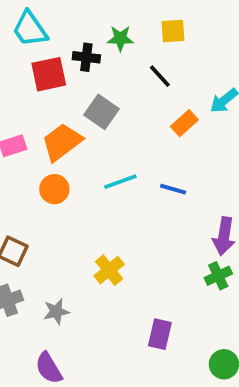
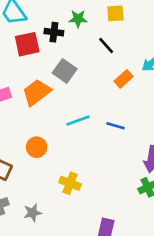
orange circle: (54, 189) -> (37, 147), moved
yellow cross: (109, 270) -> (70, 183), turned -30

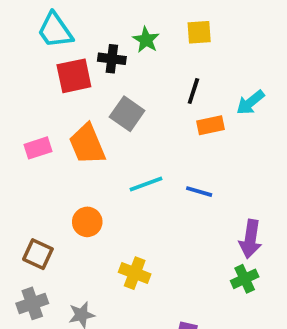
green star: (78, 19) -> (146, 40), turned 30
black line: (106, 46) -> (193, 91), moved, turned 60
orange rectangle: (123, 79) -> (211, 125), turned 30
orange trapezoid: (37, 92) -> (87, 144), turned -76

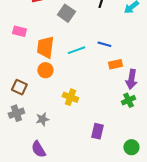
orange rectangle: (211, 125) -> (115, 64), moved
orange trapezoid: (87, 144) -> (45, 47), moved, turned 30
pink rectangle: (38, 148) -> (19, 31), turned 32
blue line: (199, 192) -> (104, 44), moved

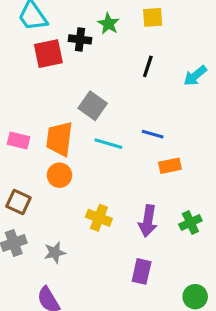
gray square: (66, 13) -> (93, 106), moved
pink rectangle: (19, 31) -> (18, 140), moved
cyan line: (76, 50) -> (108, 144), turned 36
purple arrow: (131, 79) -> (148, 221), moved

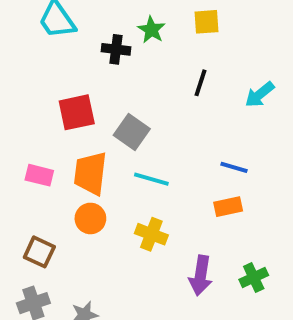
red square: (48, 54) -> (77, 112), moved
blue line: (153, 134) -> (234, 167), moved
yellow cross: (99, 218) -> (151, 234), moved

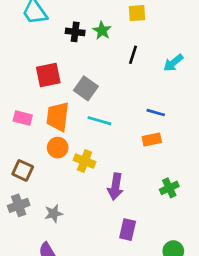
green star: (151, 30) -> (102, 31), moved
yellow cross: (151, 234) -> (85, 161), moved
purple arrow: (201, 276) -> (115, 187), moved

